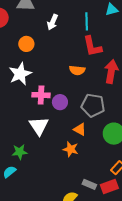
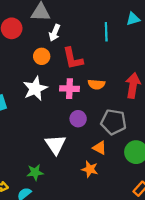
white arrow: (53, 22) -> (55, 33), moved
red L-shape: (92, 46) -> (73, 59), moved
pink cross: (41, 95) -> (70, 89), moved

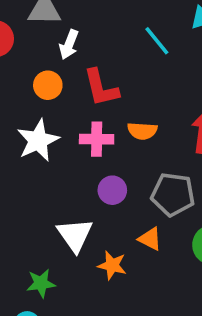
cyan line: (106, 32) -> (157, 41), turned -36
orange star: (90, 169) -> (112, 265), moved

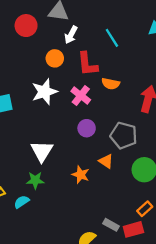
cyan line: (157, 41) -> (112, 38), moved
orange semicircle: (142, 131) -> (111, 84), moved
pink cross: (97, 139) -> (81, 95), turned 30
white triangle: (75, 235) -> (42, 151), moved

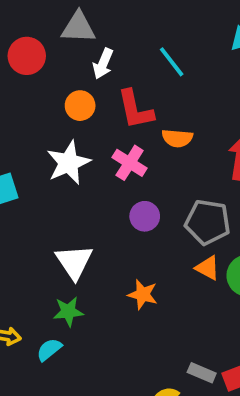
orange triangle: (106, 161) -> (208, 268), moved

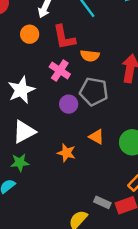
white star: (69, 163) -> (21, 90), moved
gray pentagon: (208, 222) -> (94, 91), moved
white triangle: (74, 262) -> (24, 132), turned 35
orange triangle: (208, 268) -> (97, 137), moved

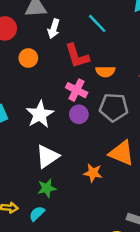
orange circle: (30, 34) -> (28, 58), moved
purple circle: (69, 104) -> (79, 114), moved
orange triangle: (97, 137) -> (122, 153), size x1.6

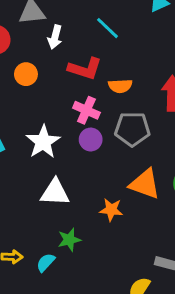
red L-shape: (77, 56) -> (85, 69), turned -52
white triangle: (47, 156) -> (55, 192), turned 40
green star: (47, 188) -> (69, 240), moved

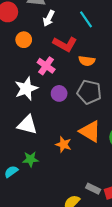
pink cross: (86, 110) -> (46, 66), moved

